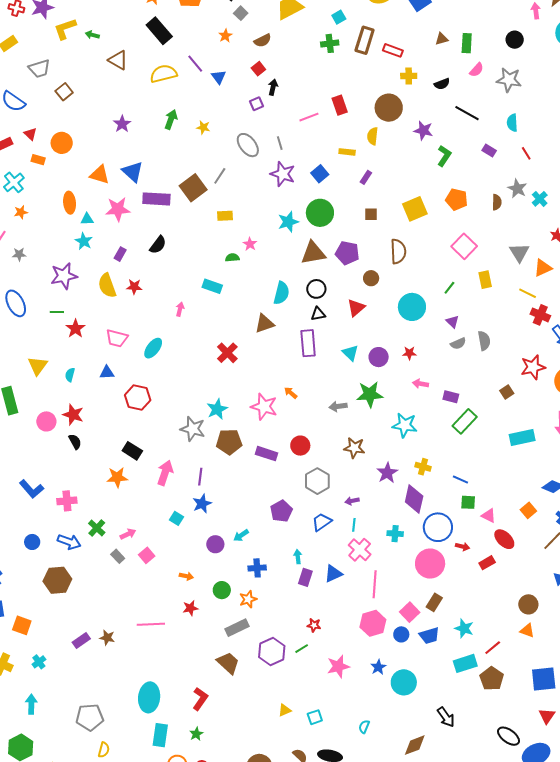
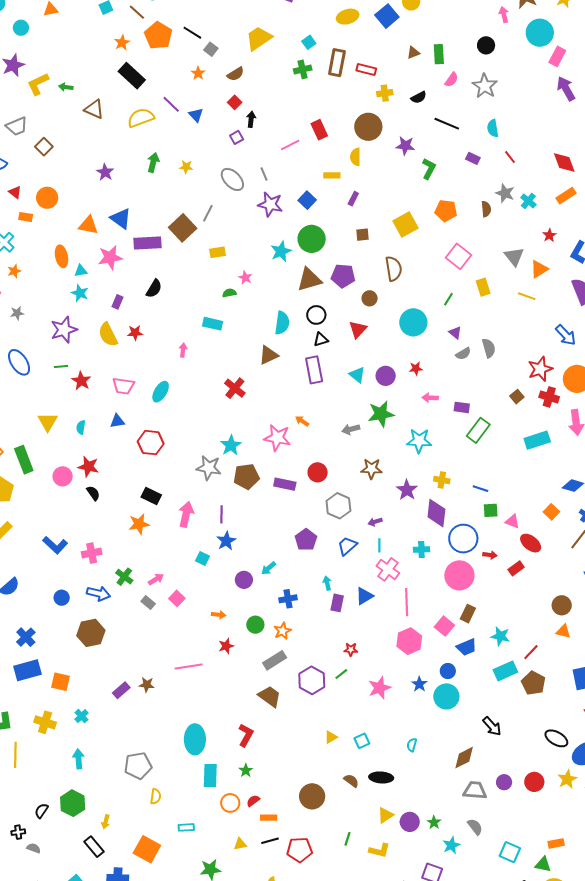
gray star: (509, 80) -> (485, 86), turned 30
red cross: (540, 315) -> (549, 397), moved
blue circle: (401, 634) -> (448, 671), moved

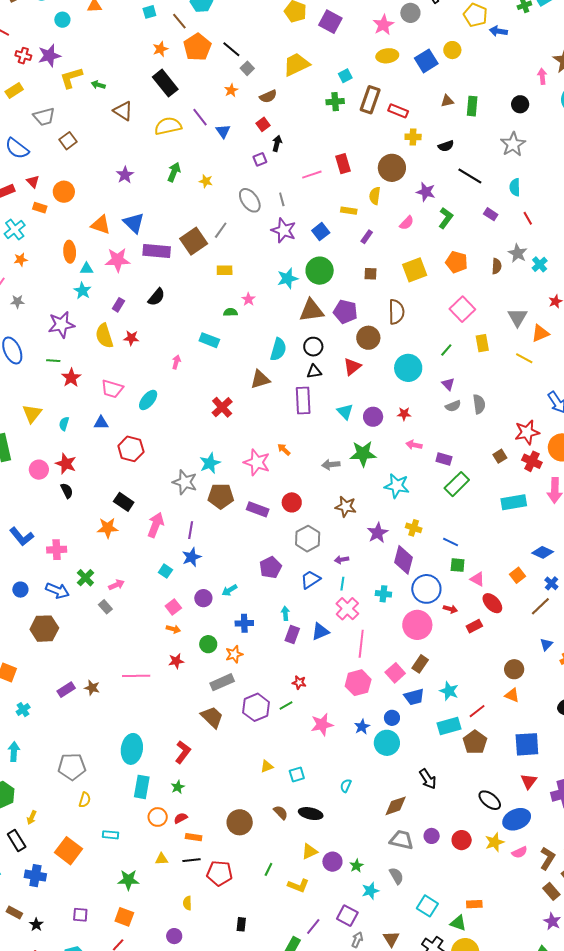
pink semicircle: (452, 80) -> (407, 223), moved
brown circle: (370, 298) -> (368, 338), size x1.5
pink square: (177, 598) -> (173, 607), moved

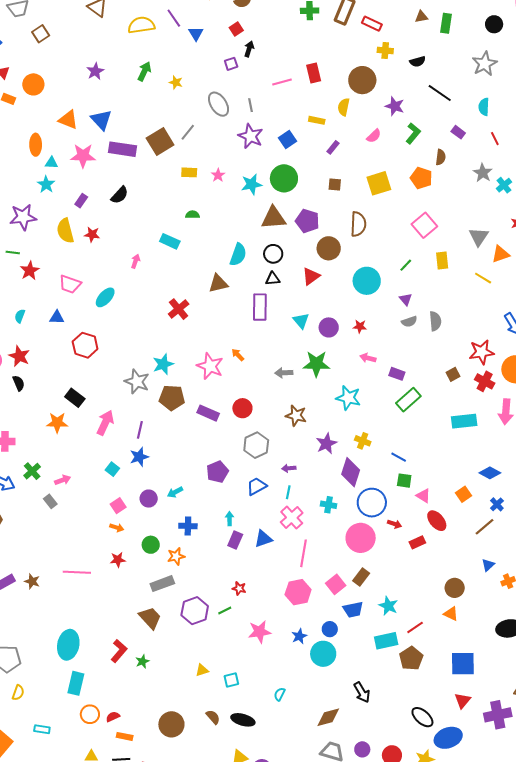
brown semicircle: (497, 266) -> (441, 157), moved
pink star: (248, 299) -> (218, 175), moved
green star: (178, 787) -> (142, 661), moved

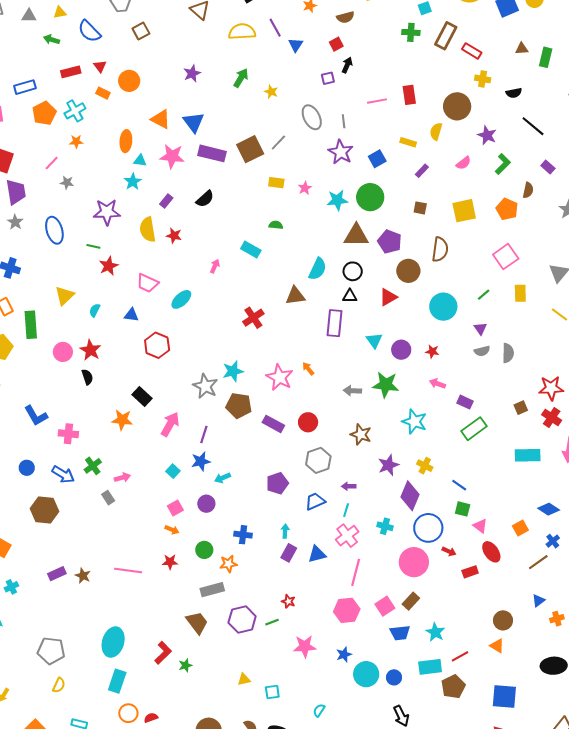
cyan arrow: (175, 492) -> (223, 478), moved
blue circle: (330, 629) -> (394, 677), moved

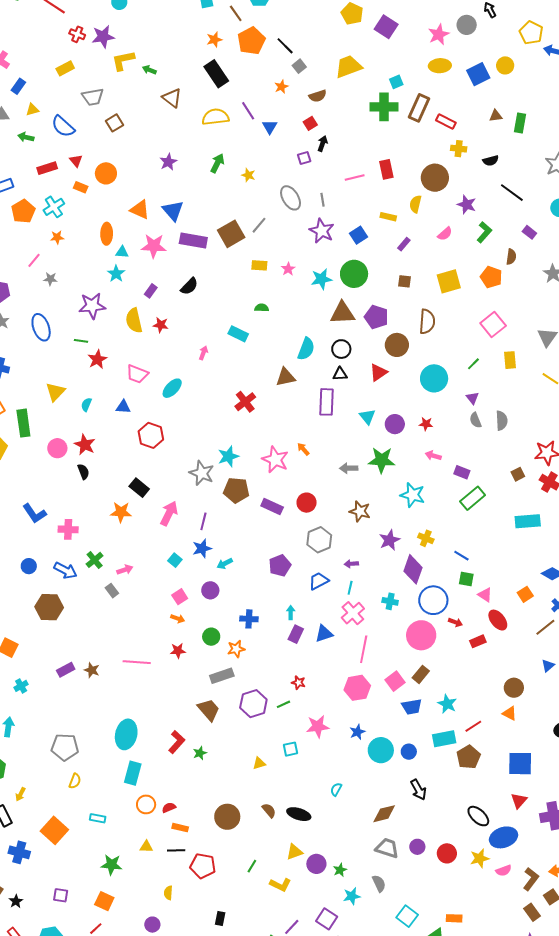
green cross: (411, 32) -> (384, 107), size x1.5
gray semicircle: (482, 351) -> (475, 420), turned 84
cyan square: (272, 692) -> (291, 749), moved

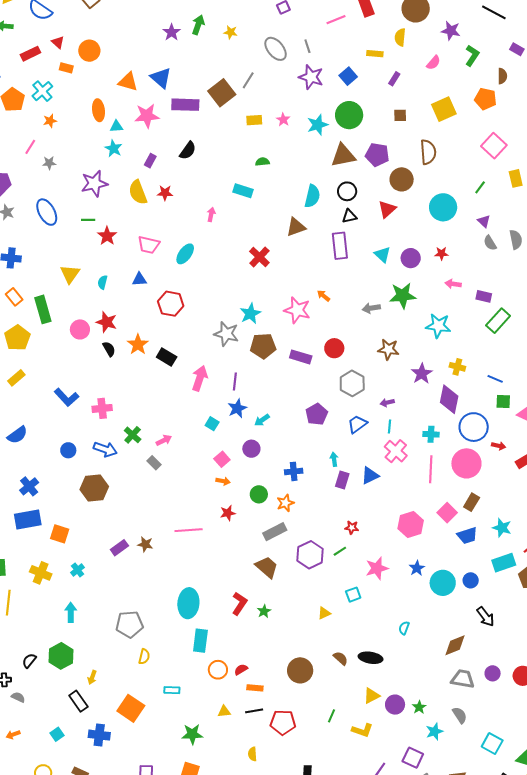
purple star: (168, 162) -> (172, 32), moved
orange star: (121, 512) -> (138, 344), moved, turned -30
pink line: (364, 649) -> (431, 469), moved

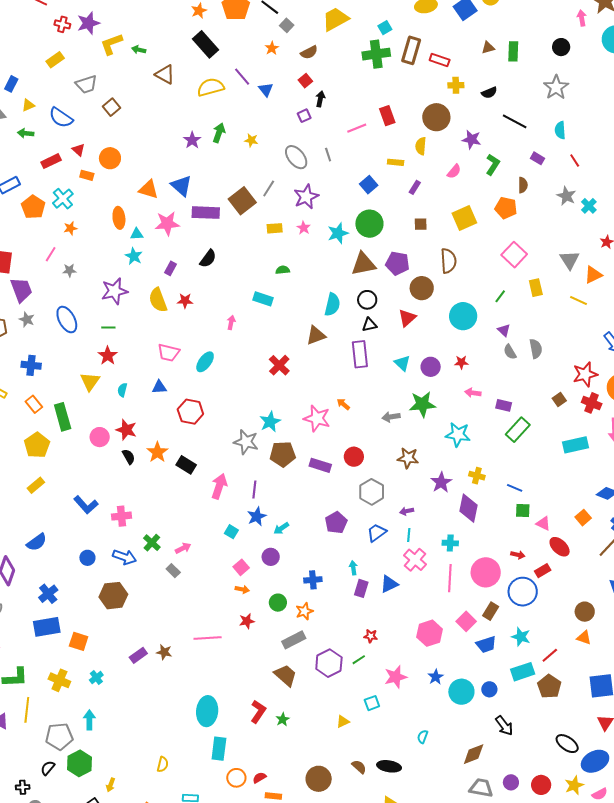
purple star: (311, 77) -> (306, 197), moved, turned 30
red star: (107, 236) -> (108, 356), moved
blue circle: (474, 427) -> (523, 592), moved
gray pentagon: (129, 624) -> (59, 736), moved

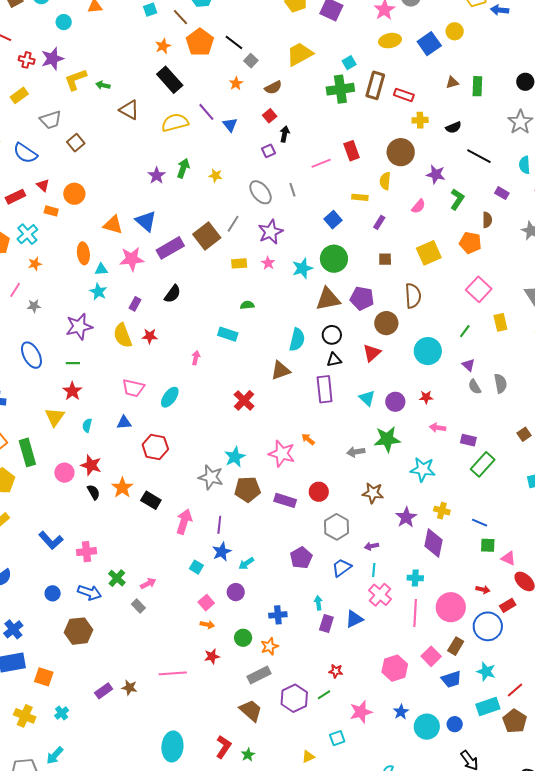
purple rectangle: (206, 213) -> (170, 248), turned -32
cyan arrow: (89, 720) -> (55, 755), turned -138

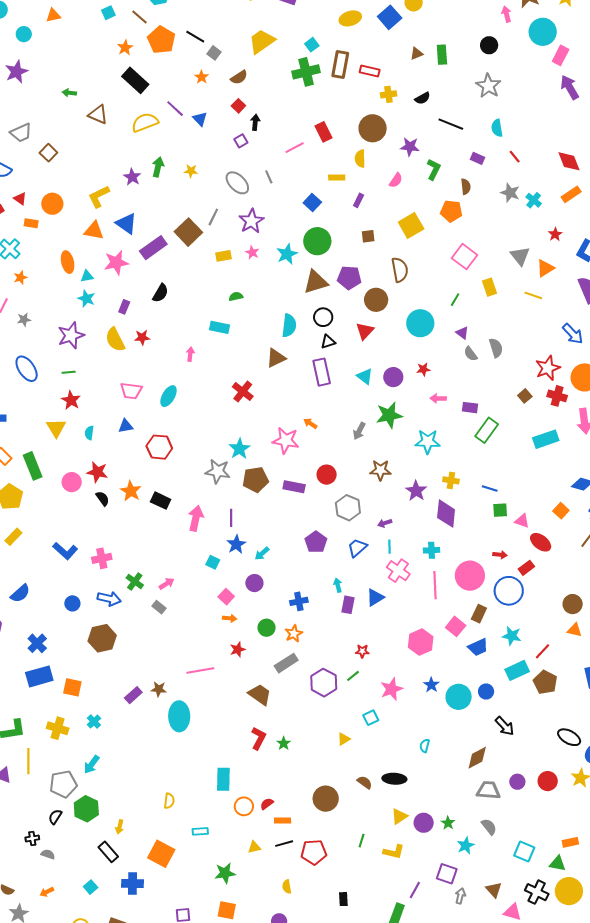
yellow L-shape: (76, 80) -> (99, 196), moved
gray arrow: (356, 452) -> (359, 431), turned -48
brown trapezoid: (251, 710) -> (260, 695), moved
cyan ellipse: (172, 746) -> (179, 716), moved

